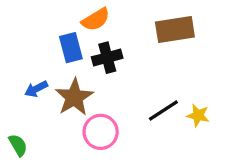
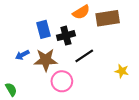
orange semicircle: (96, 20) -> (81, 12), moved
brown star: (74, 97) -> (46, 60), turned 30
black line: (163, 110) -> (84, 56), moved

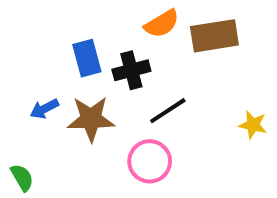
yellow star: (122, 71) -> (253, 125), moved
pink circle: (62, 81) -> (150, 161), moved

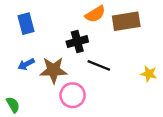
blue rectangle: (87, 58) -> (26, 24), moved
black line: (168, 111) -> (99, 65), turned 55
pink circle: (150, 161) -> (73, 95), moved

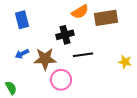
black line: (99, 65) -> (83, 55), turned -30

